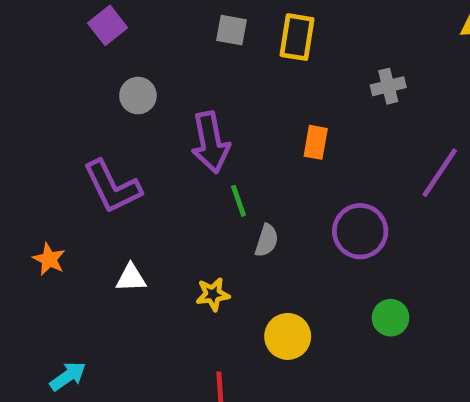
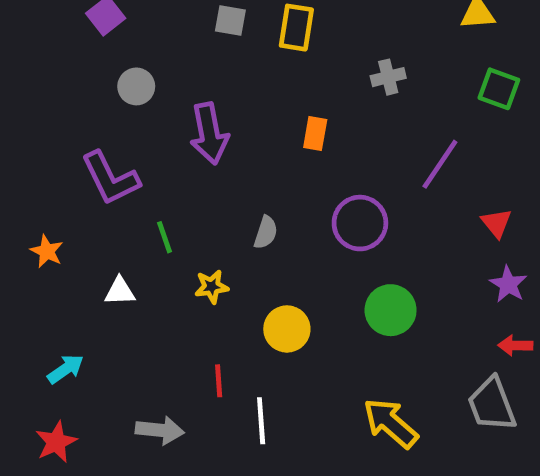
green line: (239, 201) -> (164, 237), moved
white triangle: (131, 278) -> (120, 291), moved
green circle: (391, 318) -> (391, 310), size x1.4

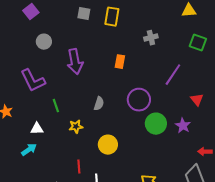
purple star: (508, 284) -> (183, 126), moved
green circle: (391, 310) -> (156, 124), moved
cyan arrow: (66, 369) -> (29, 150), moved

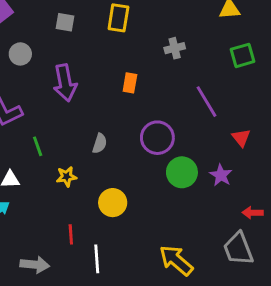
gray square: (84, 14) -> (65, 22), moved
green square: (198, 43) -> (243, 55), turned -36
purple line: (173, 75) -> (206, 102), turned -65

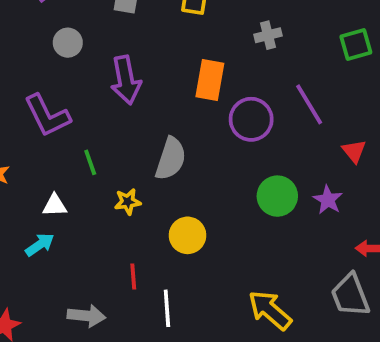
orange rectangle: (130, 83) -> (210, 80), size x1.5
purple circle: (157, 138) -> (251, 119), moved
gray semicircle: (100, 143) -> (171, 159), size x1.6

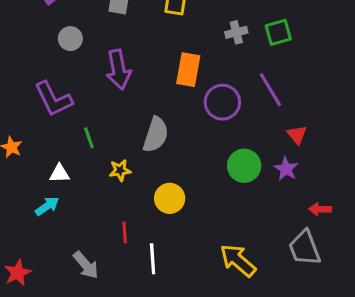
green square: (356, 44) -> (278, 32), moved
red triangle: (354, 151) -> (297, 135), moved
gray arrow: (86, 316) -> (86, 265), turned 44

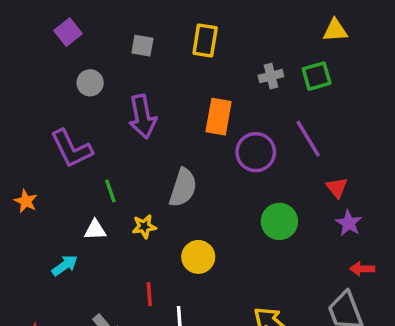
purple star: (286, 169) -> (349, 223), moved
white triangle: (60, 174) -> (95, 230), moved

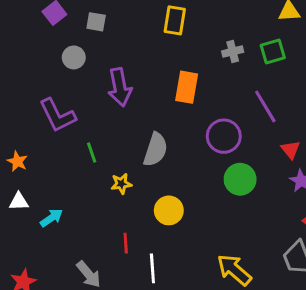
gray square: (142, 46) -> (96, 22), moved
purple circle: (256, 152) -> (224, 136), moved
white triangle: (95, 230) -> (19, 202), moved

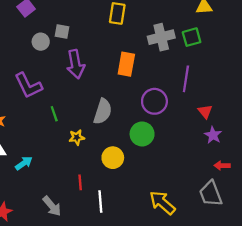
gray square: (96, 22) -> (62, 31), moved
gray cross: (233, 52) -> (161, 37), size x1.6
purple line: (265, 106) -> (186, 79), turned 40
green circle: (240, 179) -> (142, 134), moved

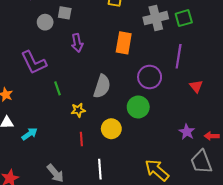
purple arrow: (76, 64) -> (77, 43), size x0.7
purple star: (213, 135) -> (187, 132), moved
red line: (80, 182) -> (81, 139), moved

